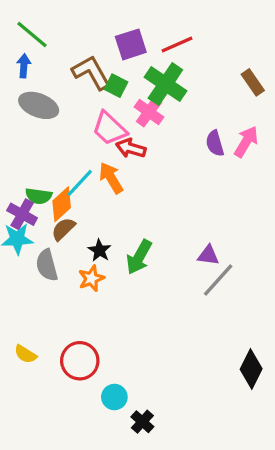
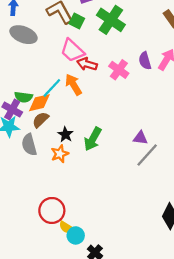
pink cross: (149, 112) -> (119, 70), moved
orange diamond: (62, 204) -> (39, 103), turned 30
yellow semicircle: (25, 354) -> (67, 228), moved

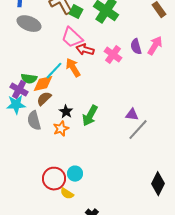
cyan circle: (76, 235) -> (75, 174), moved

